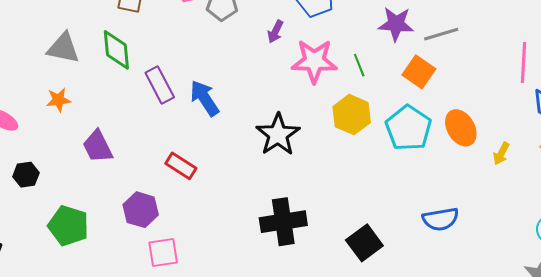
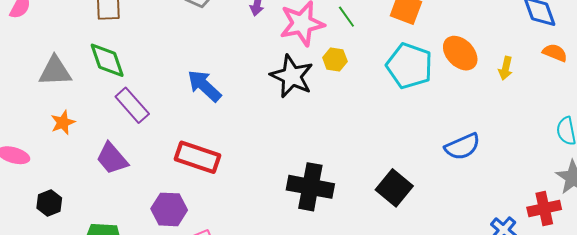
purple rectangle: (160, 85) -> (132, 105), moved
yellow hexagon: (352, 115) -> (335, 59), moved, size x0.6
black star: (278, 135) -> (292, 76), moved
red rectangle: (181, 166) -> (198, 157), size x1.4
black cross: (283, 222) -> (310, 187), turned 33

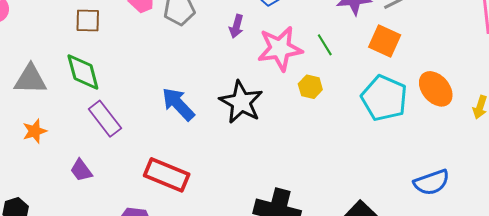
black star: (292, 76) -> (241, 102), moved
purple trapezoid: (112, 158) -> (81, 170), size x0.7

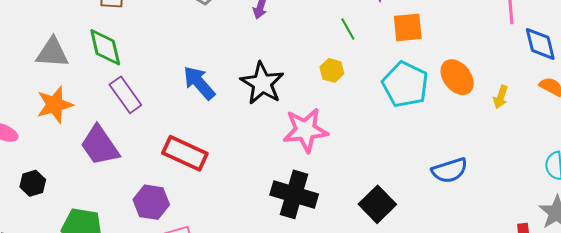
orange square: (385, 41) -> (408, 27), turned -32
pink star: (280, 49) -> (305, 130), moved
orange star: (35, 131) -> (55, 105), size x1.5
purple trapezoid: (81, 170) -> (100, 146), size x1.8

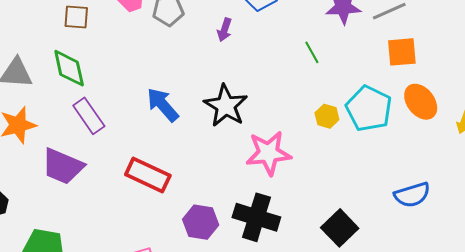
orange square: (408, 27) -> (402, 52), moved
yellow hexagon: (332, 70) -> (327, 116), moved
purple trapezoid: (100, 146) -> (63, 166), turned -33
purple hexagon: (151, 202) -> (201, 222), moved

